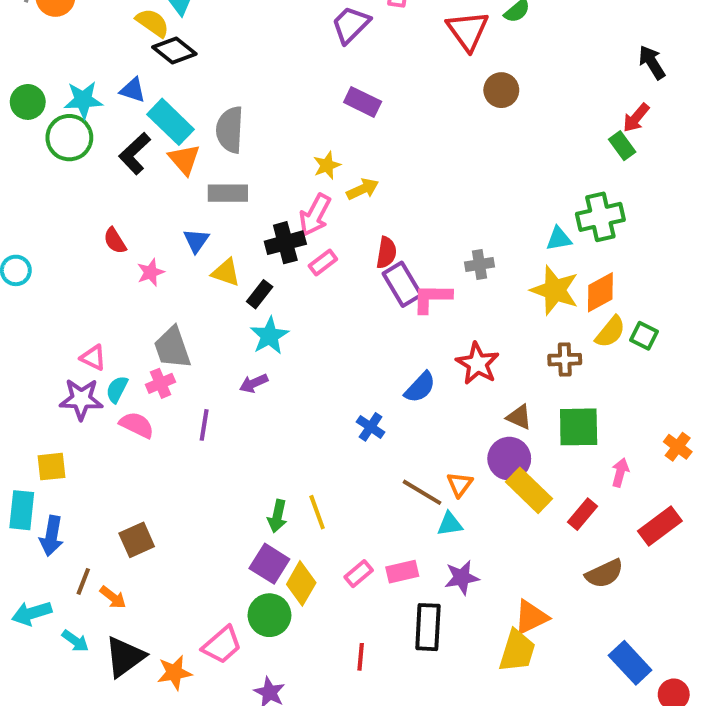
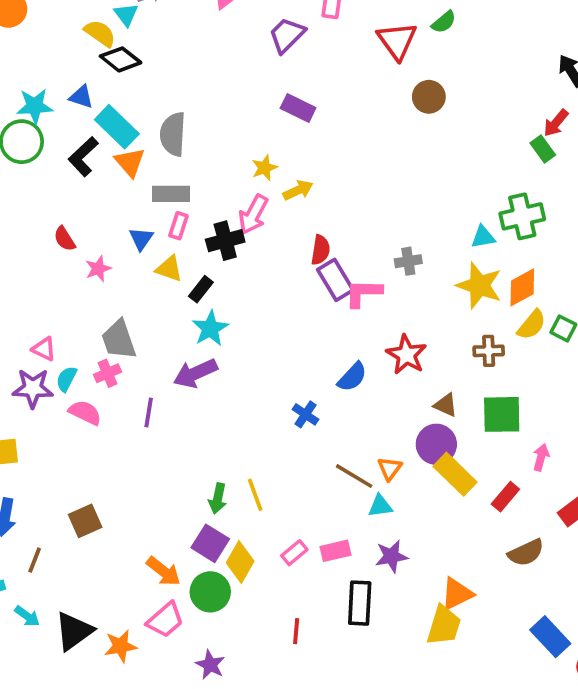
pink rectangle: (323, 262) -> (178, 226), moved, turned -35
purple arrow: (254, 383) -> (195, 373), size x1.6
orange arrow: (113, 597) -> (164, 571), moved, size x1.4

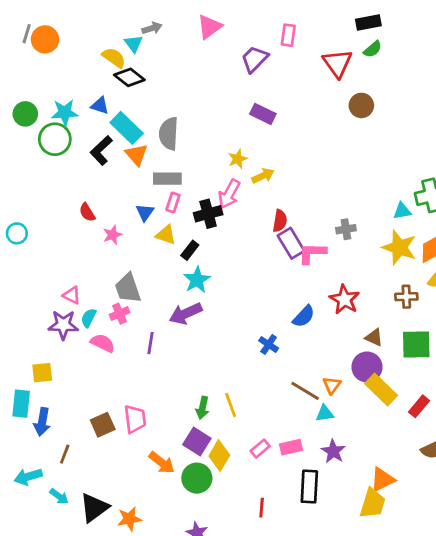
purple star: (391, 556) -> (333, 451), turned -30
pink trapezoid: (165, 620) -> (135, 419), moved, turned -56

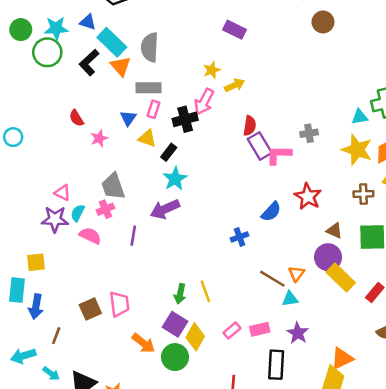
blue cross: (269, 344) -> (240, 237), turned 36

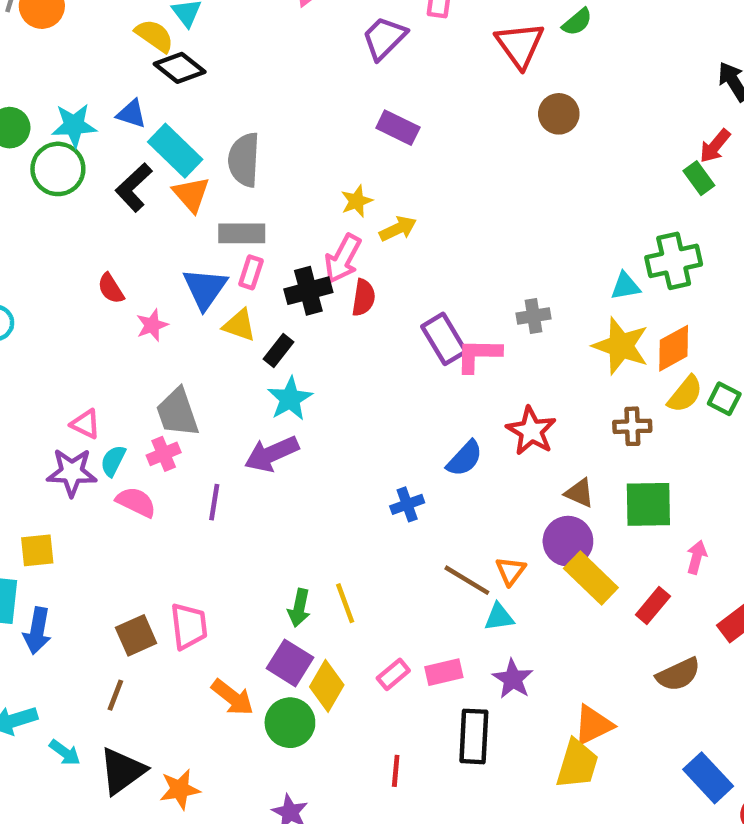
blue triangle: (128, 118) -> (205, 288), size x1.5
red semicircle: (250, 126) -> (363, 298), moved
brown line: (56, 336) -> (115, 695), moved

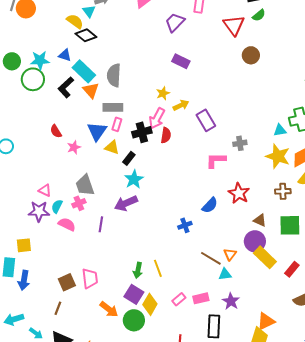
purple rectangle: (444, 339) -> (206, 120), moved

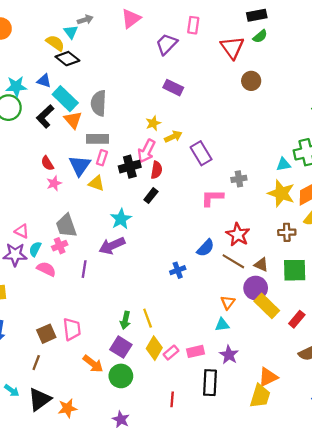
red semicircle: (56, 131) -> (47, 163), moved
black rectangle: (129, 158) -> (151, 196), moved
brown line: (211, 258) -> (233, 261), moved
yellow diamond: (150, 304) -> (154, 348), moved

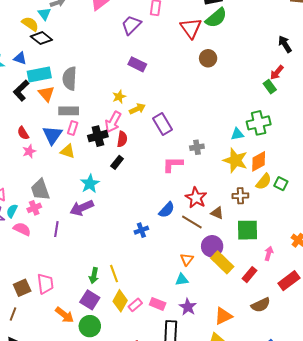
green semicircle: (260, 36) -> (216, 18), size x1.6
cyan rectangle: (65, 99) -> (39, 74), turned -55
brown triangle: (261, 265) -> (217, 213), moved
pink rectangle: (195, 351) -> (158, 304), turned 35
orange triangle: (268, 377) -> (223, 316), moved

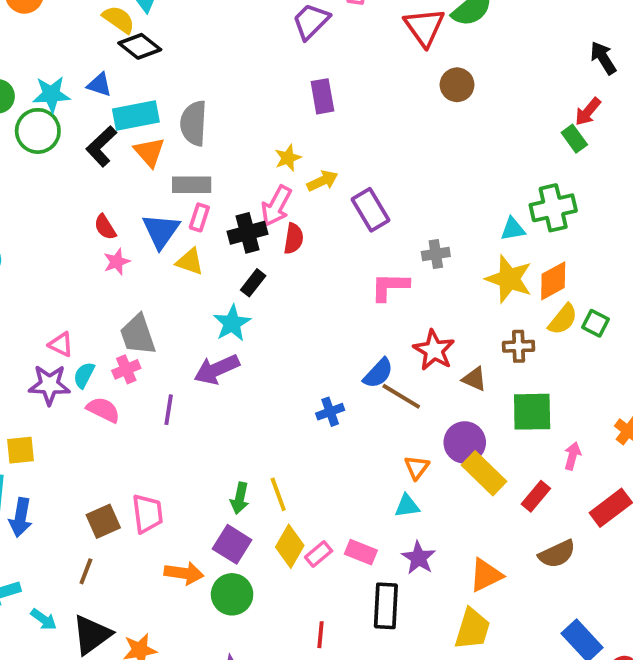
purple rectangle: (137, 64) -> (322, 96), turned 54
black rectangle: (117, 162) -> (253, 283), moved
brown line: (192, 222) -> (401, 396), moved
orange arrow: (65, 315) -> (184, 573), turned -30

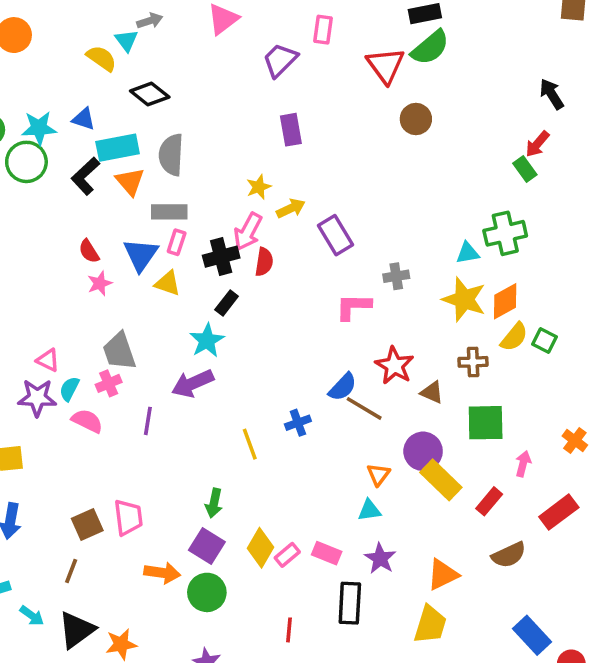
black diamond: (140, 46) -> (150, 94), moved
yellow line: (278, 494) -> (250, 444), moved

